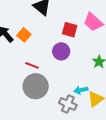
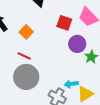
orange square: (24, 35) -> (26, 32), moved
purple circle: (61, 51) -> (77, 44), moved

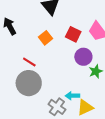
orange square: (26, 32) -> (45, 38), moved

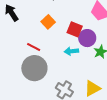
red square: (73, 34) -> (75, 29), moved
cyan arrow: (72, 96) -> (71, 51), moved

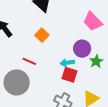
red square: (75, 29) -> (69, 75), moved
gray circle: (34, 68) -> (17, 82), moved

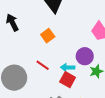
red line: (29, 61) -> (43, 65), moved

